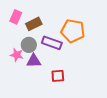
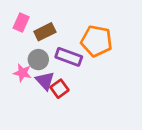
purple triangle: (34, 61) -> (45, 81), turned 49
red square: (58, 76) -> (59, 89), moved, turned -32

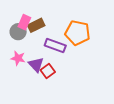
pink rectangle: (21, 22) -> (24, 22), moved
gray circle: (38, 60) -> (18, 32), moved

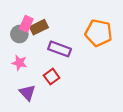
orange pentagon: (77, 33) -> (99, 33), moved
purple triangle: (36, 65) -> (27, 93), moved

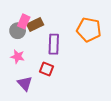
purple rectangle: (60, 49) -> (54, 44), turned 72
red square: (52, 77) -> (46, 69), turned -32

